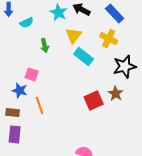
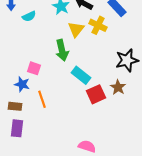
yellow cross: (109, 38) -> (98, 25), moved
green arrow: (45, 45) -> (62, 50), moved, size x1.5
cyan rectangle: (84, 56) -> (81, 75), moved

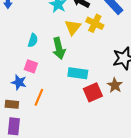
cyan semicircle: (29, 16) -> (33, 40), moved, turned -48
cyan rectangle: (81, 75) -> (78, 73), turned -30
orange line: (42, 99) -> (39, 97), turned 42

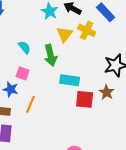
cyan semicircle: (33, 40) -> (25, 47), turned -56
red square: (93, 92) -> (85, 99), turned 30

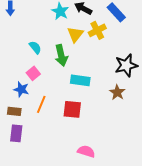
yellow cross: (87, 30) -> (97, 30), turned 36
pink square: (23, 73) -> (33, 73), turned 32
red square: (85, 99) -> (72, 109), moved

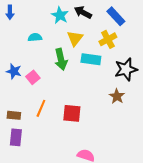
yellow cross: (97, 30) -> (108, 39), moved
cyan semicircle: (35, 47) -> (35, 37), moved, turned -56
cyan rectangle: (80, 80) -> (91, 59), moved
blue star: (21, 89) -> (14, 71), moved

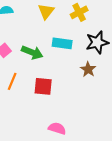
green arrow: (61, 59) -> (32, 52), moved, turned -55
cyan rectangle: (91, 59) -> (62, 43), moved

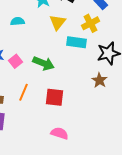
cyan rectangle: (62, 43) -> (76, 42), moved
pink semicircle: (57, 128) -> (59, 133), moved

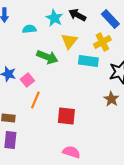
cyan semicircle: (17, 21) -> (29, 29), moved
green arrow: (43, 63) -> (47, 57), moved
orange line: (23, 92) -> (35, 100), moved

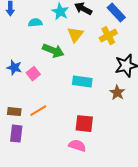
cyan rectangle: (88, 61) -> (82, 82), moved
orange line: (35, 100) -> (38, 111), moved, turned 36
red square: (66, 116) -> (84, 124), moved

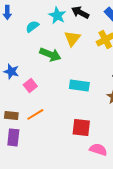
cyan semicircle: (35, 23) -> (32, 26), turned -32
pink square: (33, 74) -> (30, 85), moved
pink semicircle: (77, 146) -> (98, 149), moved

